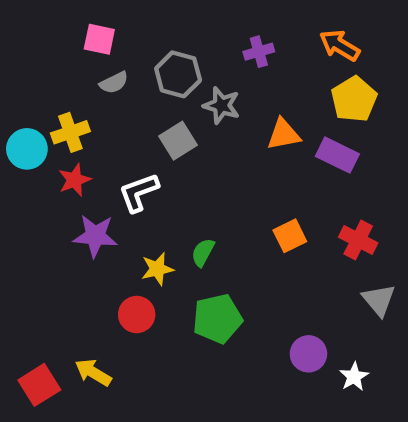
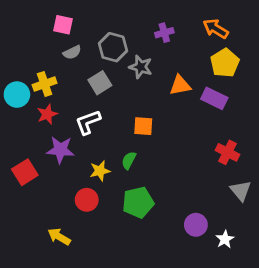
gray square: (178, 141) -> (100, 83), moved
orange square: (290, 236) -> (143, 126), moved, turned 30
red square: (39, 385) -> (25, 172), moved

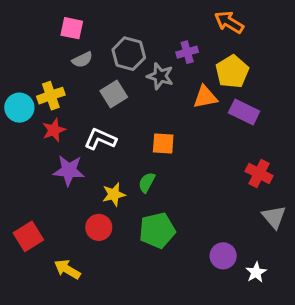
orange arrow: (216, 29) -> (229, 22), moved
purple cross: (164, 33) -> (187, 52), moved
yellow pentagon: (225, 63) -> (232, 72), moved
white L-shape: (88, 122) -> (100, 139), turned 44
red square: (25, 172) -> (28, 236), moved

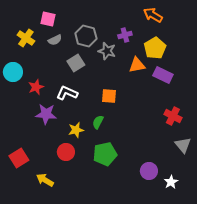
yellow cross: (51, 96) -> (26, 38), moved, turned -36

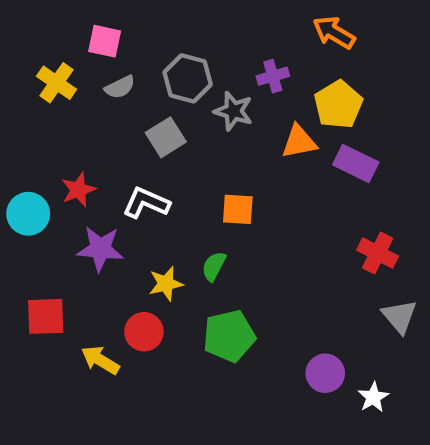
cyan circle: (13, 72) -> (28, 214), moved
red square: (19, 158) -> (46, 316), moved, turned 30
yellow arrow: (45, 180) -> (100, 360), moved

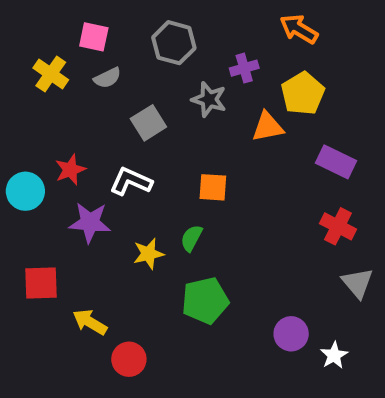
gray hexagon: (188, 78) -> (174, 43), moved
purple rectangle: (356, 164) -> (336, 162), moved
red circle: (144, 332) -> (129, 359), moved

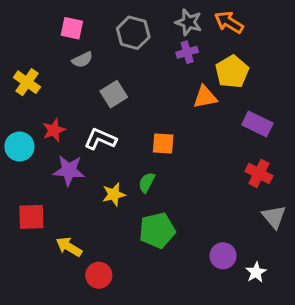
yellow cross: (51, 74) -> (27, 82), moved
gray star: (209, 99) -> (189, 22), moved

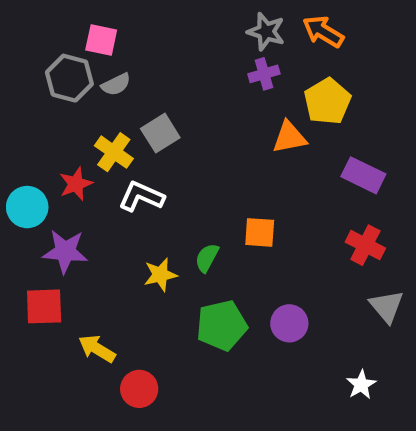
gray hexagon: (133, 33) -> (69, 78), moved
yellow cross: (27, 82) -> (114, 152), moved
orange square: (163, 144) -> (260, 232), moved
purple star: (69, 170) -> (65, 251), moved
purple circle: (223, 256) -> (289, 323), moved

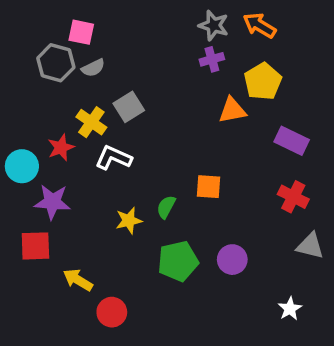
gray triangle: (387, 306) -> (310, 246), turned -36

